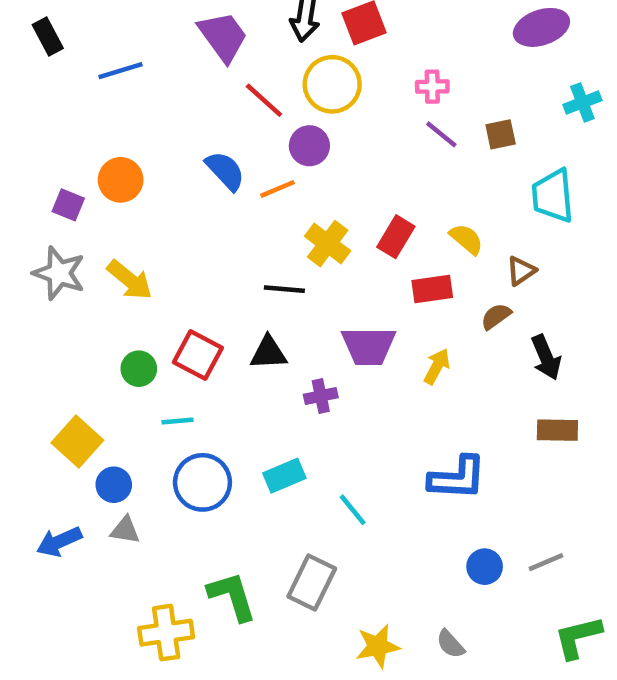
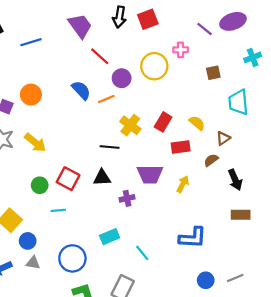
yellow circle: (332, 84) -> (154, 66), moved
purple line: (441, 134) -> (205, 29), moved
blue circle: (202, 482) -> (72, 258), moved

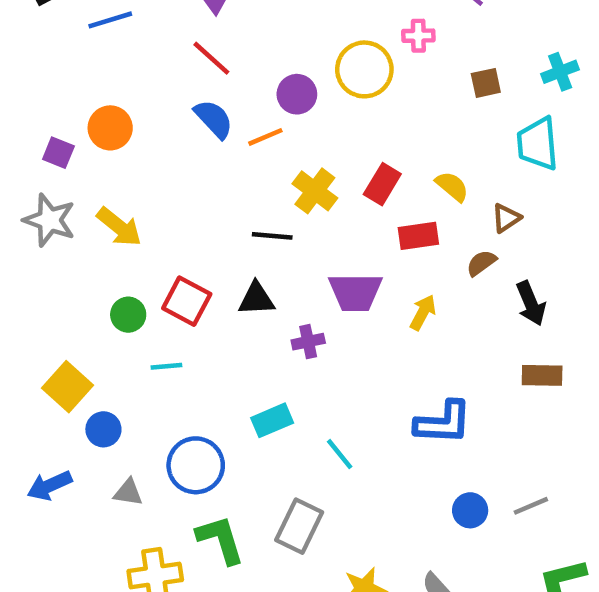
red line: (100, 56) -> (211, 58), moved
cyan cross: (253, 57) -> (560, 72), moved
gray triangle: (33, 263) -> (128, 492), moved

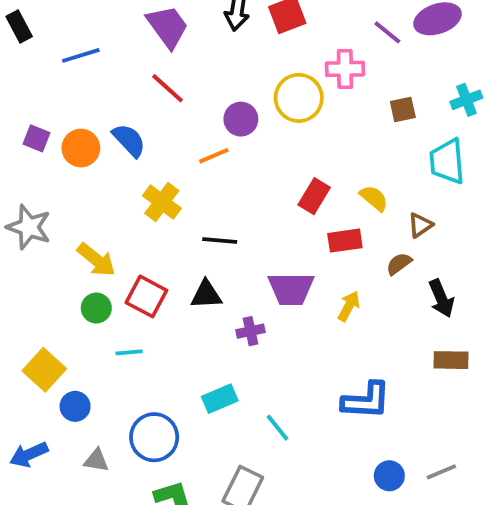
pink cross: (418, 36) -> (345, 69), size x1.4
blue semicircle: (214, 119) -> (129, 140), moved
purple square: (58, 153) -> (37, 138), moved
yellow cross: (315, 191) -> (162, 202), moved
yellow arrow: (119, 227) -> (96, 260), moved

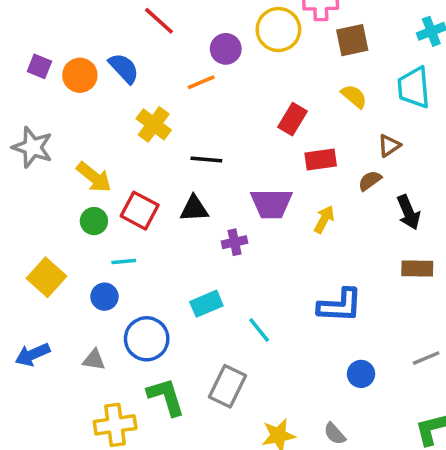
brown square: (403, 109) -> (352, 40), moved, size x1.4
yellow semicircle: (374, 198) -> (354, 96), moved
blue circle: (75, 406) -> (104, 297), moved
gray line: (441, 472) -> (426, 358), moved

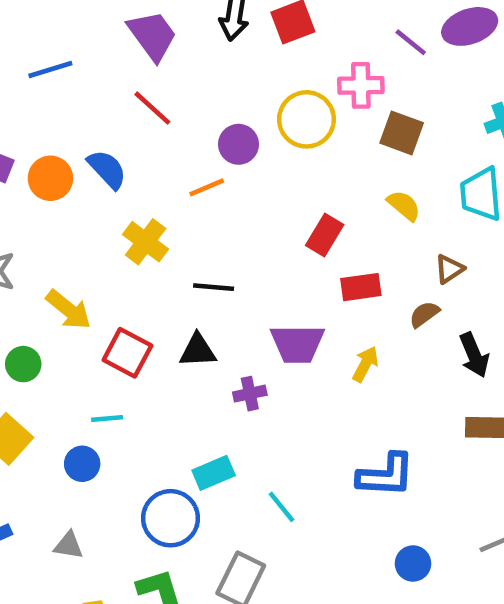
brown square: (352, 40) -> (402, 133), turned 32
green circle: (94, 221) -> (23, 364), moved
blue circle: (147, 339) -> (171, 518), moved

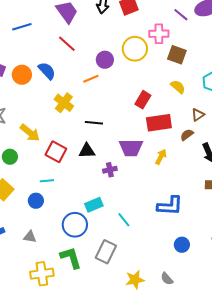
red rectangle: (361, 287) -> (159, 123), size x1.4

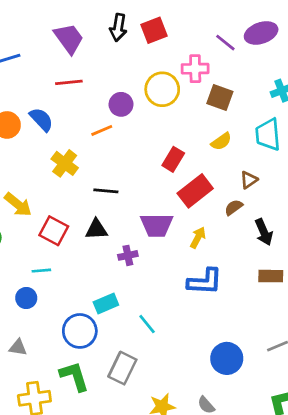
red line: (67, 44) -> (69, 82), turned -48
yellow semicircle: (178, 87) -> (221, 141), turned 105
red rectangle: (159, 123) -> (195, 191), turned -30
blue L-shape: (170, 206) -> (205, 282), moved
blue circle: (182, 245) -> (227, 358), size x1.5

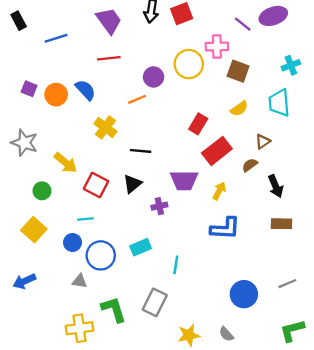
black triangle: (96, 229) -> (132, 184), turned -36
cyan line: (147, 324) -> (176, 265), turned 48
blue circle: (80, 331) -> (101, 255), moved
gray triangle: (18, 347) -> (80, 281), moved

